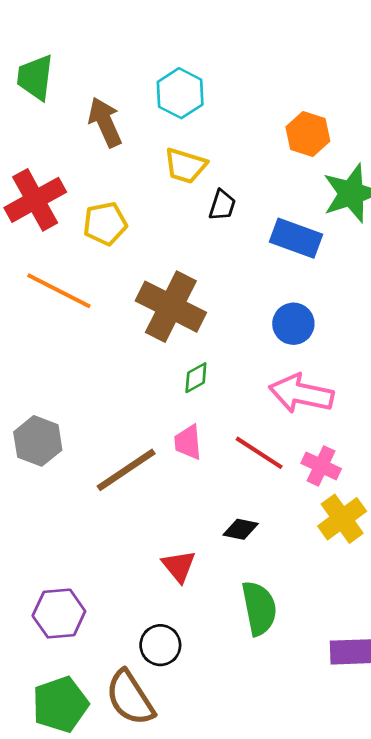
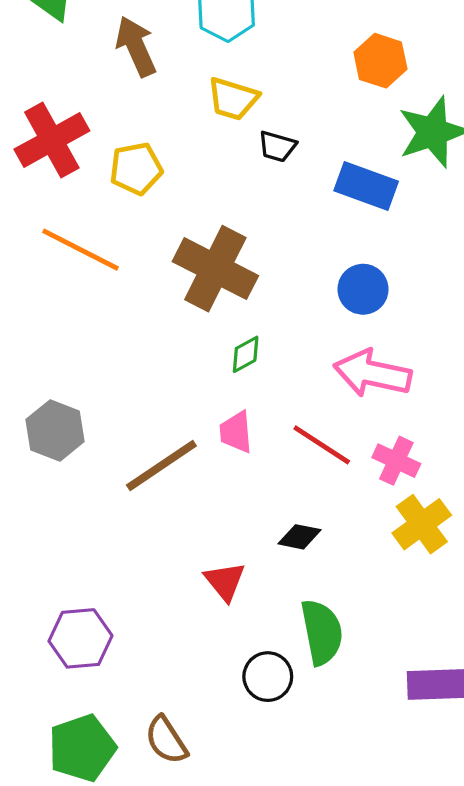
black trapezoid: (222, 205) -> (277, 146), turned 88
black circle: (160, 645) -> (268, 677), moved
brown semicircle: (130, 698) -> (166, 740), size x0.7

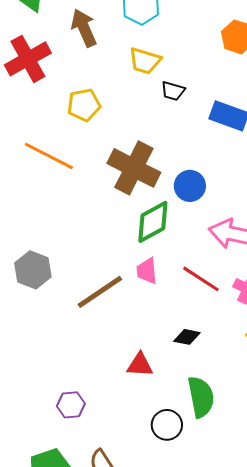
red cross: (52, 140) -> (28, 59), moved
blue circle: (363, 289) -> (190, 186), moved
green diamond: (246, 354) -> (153, 222), size x1.8
red triangle: (225, 581) -> (140, 365), turned -48
purple hexagon: (80, 638) -> (71, 405), moved, size x0.7

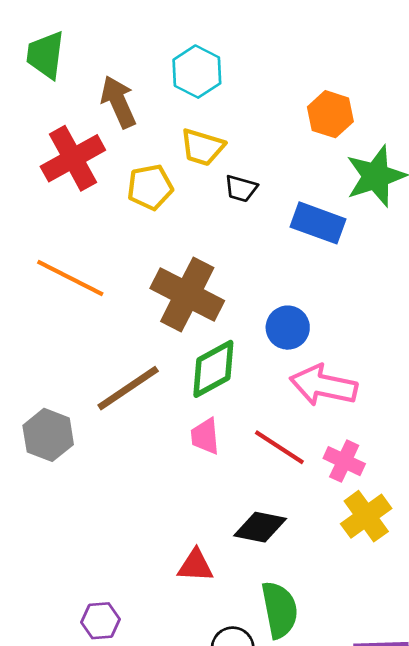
red cross: (28, 59) -> (73, 158), moved
yellow pentagon: (84, 105) -> (150, 187), moved
blue circle: (190, 186) -> (288, 328), moved
brown line: (100, 292) -> (128, 388), moved
black diamond: (187, 337) -> (260, 527), size x1.4

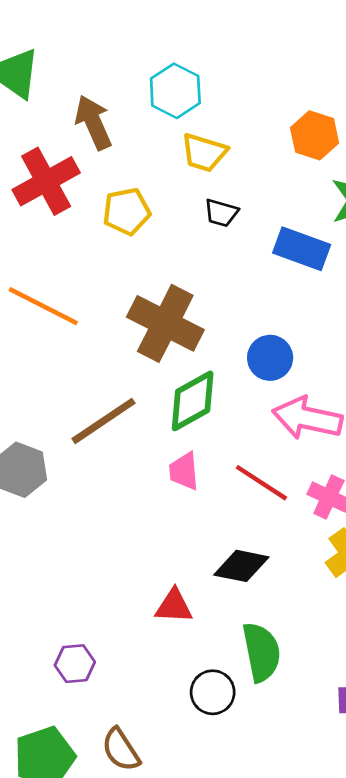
yellow trapezoid: (202, 147) -> (204, 153), moved

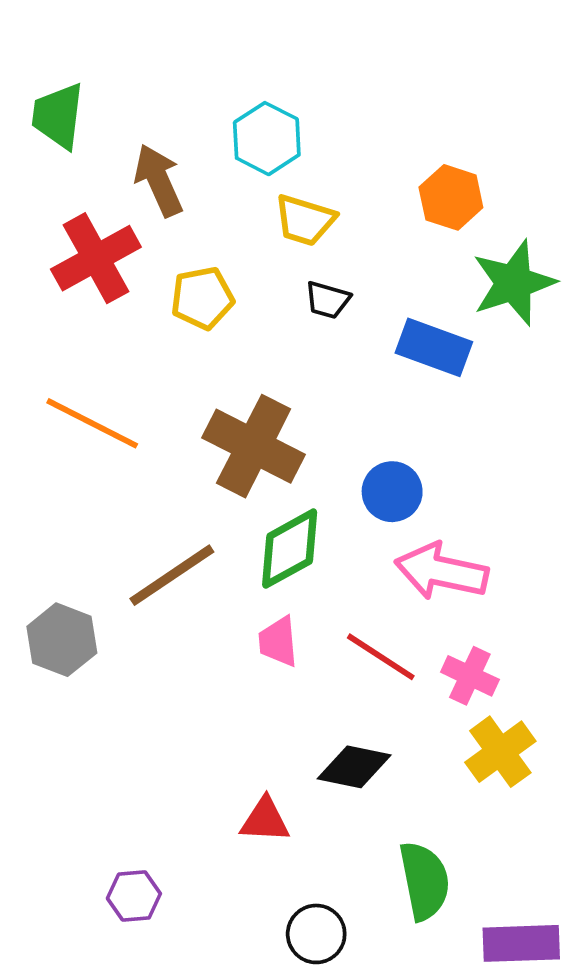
green semicircle: (261, 652) -> (424, 881), moved

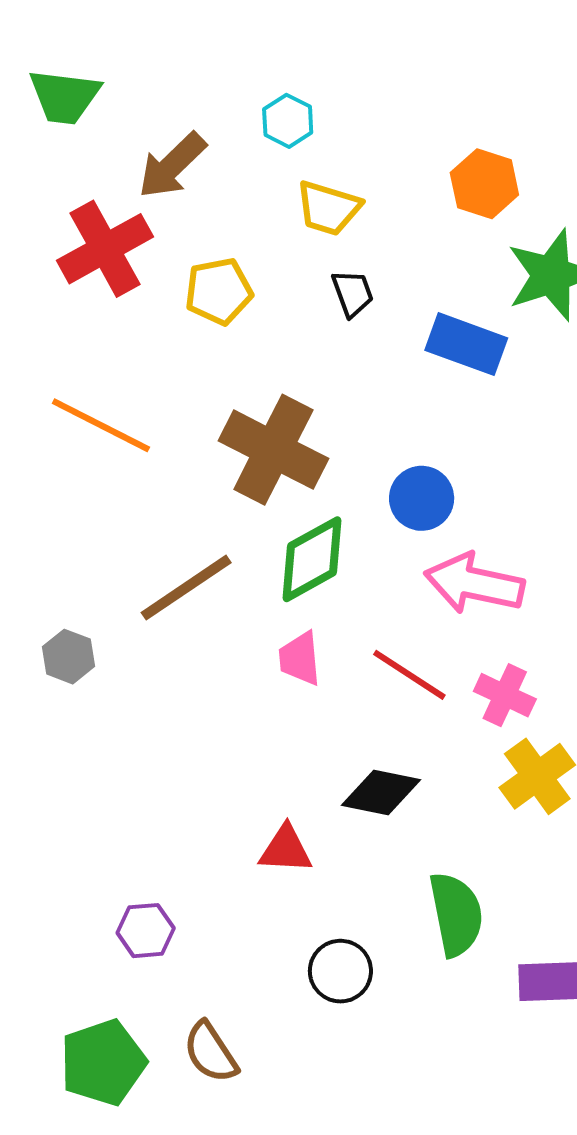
green trapezoid: (58, 116) -> (64, 97), turned -90
cyan hexagon: (267, 139) -> (288, 121), size x0.7
brown arrow: (159, 180) -> (172, 165), turned -110
black trapezoid: (328, 300) -> (353, 293), turned -126
gray hexagon: (62, 640) -> (68, 657), size x0.7

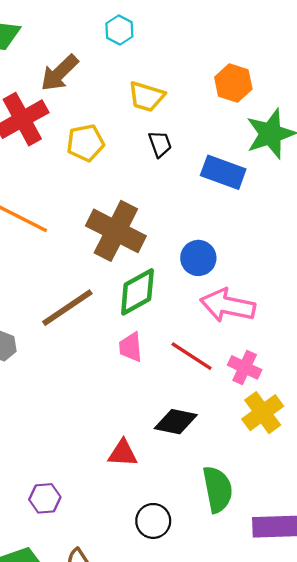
cyan hexagon: (288, 121) -> (119, 30), moved

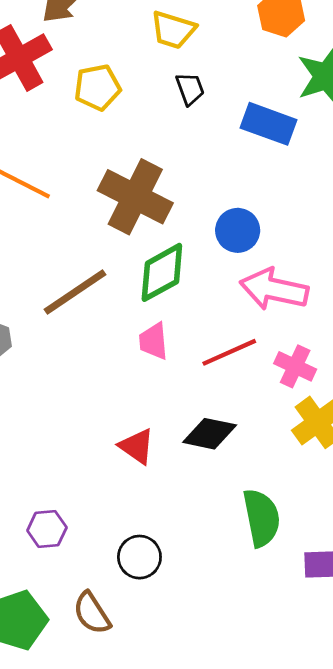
red line: (192, 356) -> (229, 352), turned -57
red triangle: (123, 453) -> (137, 446), moved, turned 32
black circle: (153, 521) -> (139, 557), moved

